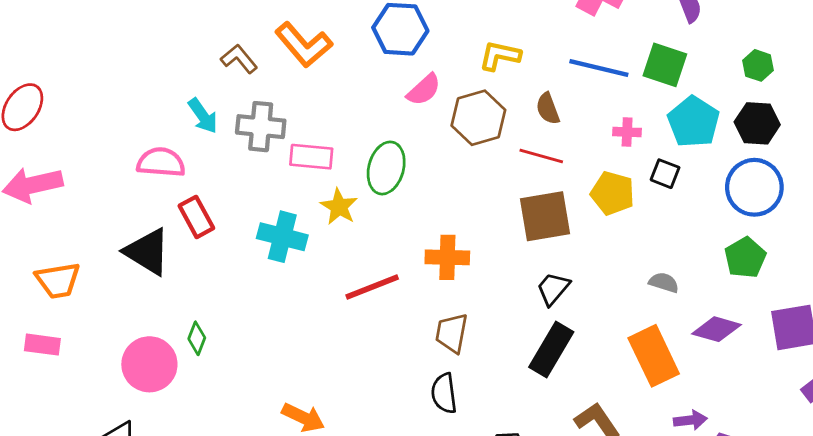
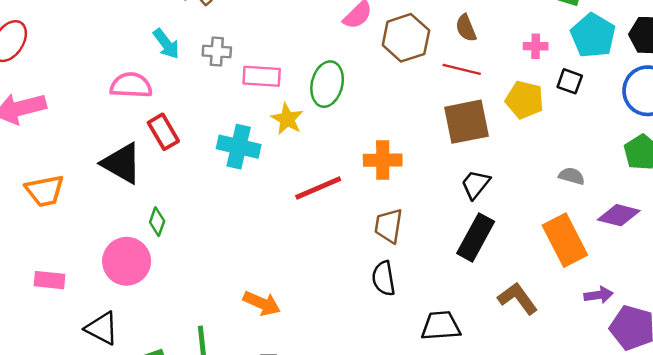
gray cross: (261, 127) -> (217, 52), size x0.7
green diamond: (197, 338) -> (157, 222), moved
pink rectangle: (42, 345) -> (49, 280), moved

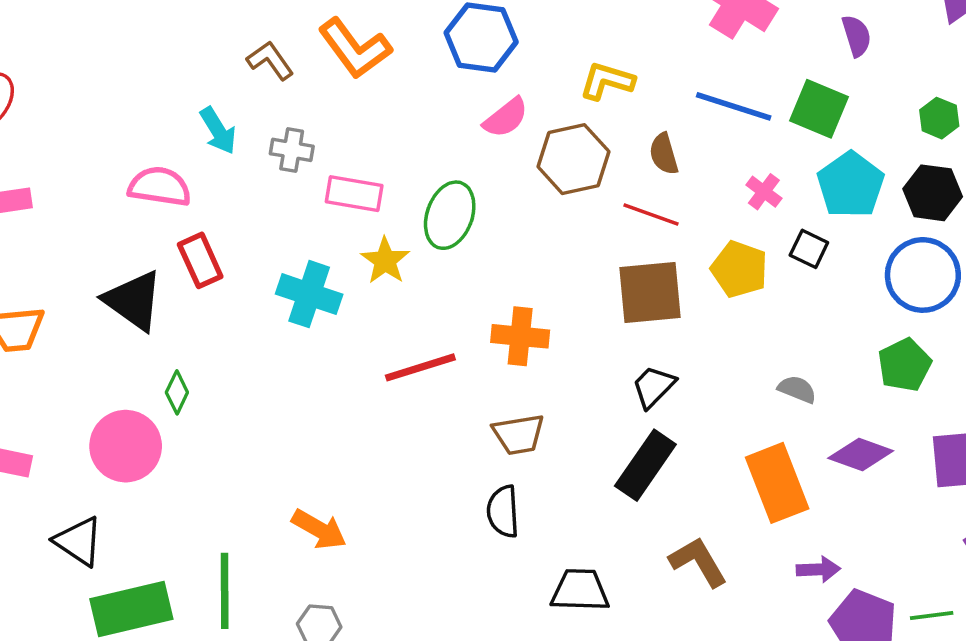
pink cross: (536, 46) -> (764, 192), turned 30
brown trapezoid: (389, 226) -> (519, 434), turned -114

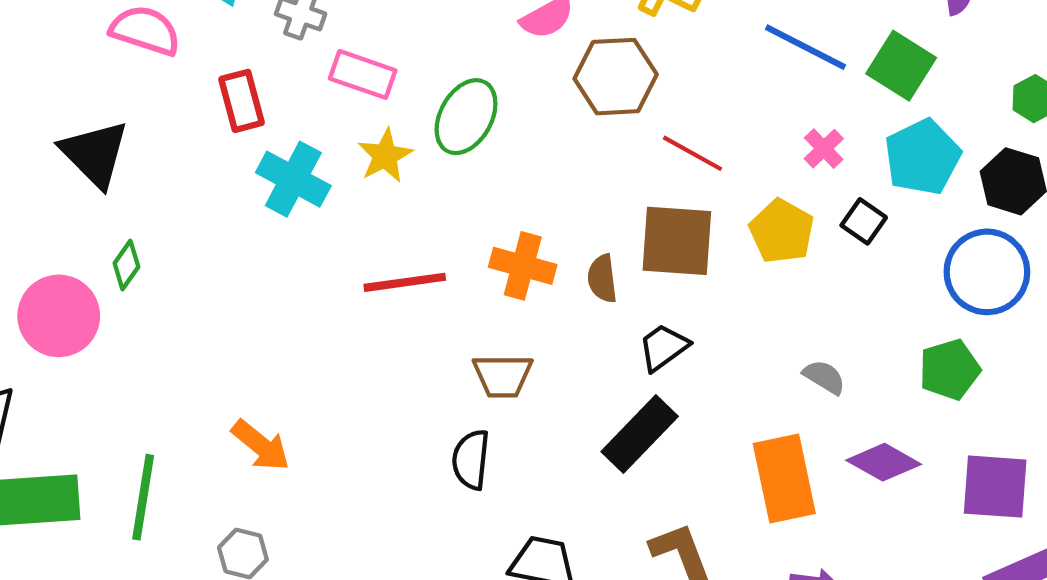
brown semicircle: (664, 154) -> (602, 279), moved
red rectangle: (200, 260) -> (241, 101), moved

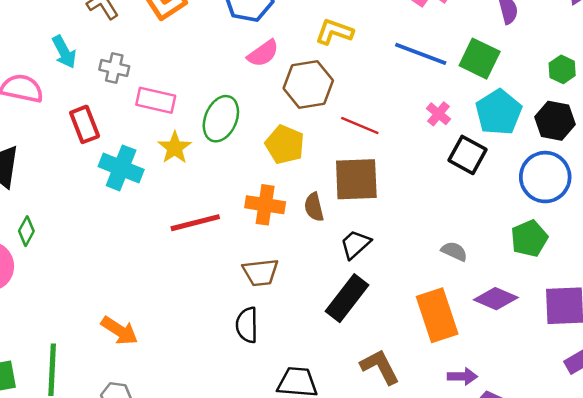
black square: (864, 221) -> (468, 155), size x1.4
yellow pentagon: (782, 231) -> (285, 145), moved

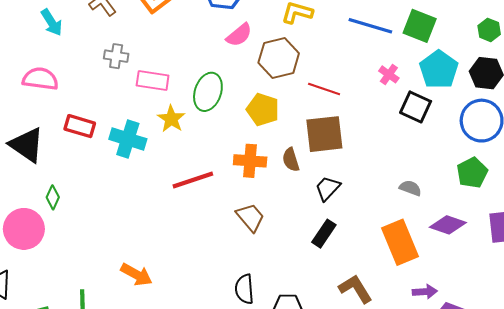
cyan arrow: (64, 52) -> (52, 22), moved
red rectangle: (85, 124) -> (80, 126), moved, turned -48
brown trapezoid: (260, 272) -> (250, 217), turned -120
black rectangle: (347, 298) -> (324, 234), size x0.7
black semicircle: (247, 325) -> (244, 289), moved

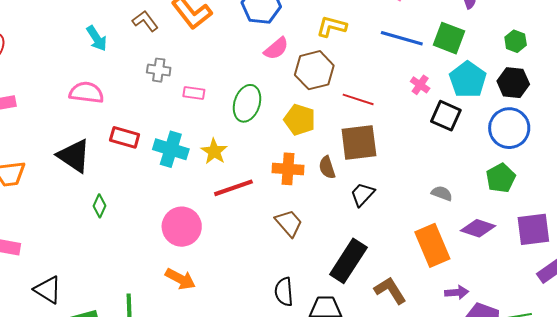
pink rectangle: (153, 80) -> (194, 93), size x0.7
yellow star: (171, 119) -> (214, 151), moved
pink circle: (24, 229) -> (182, 227), moved
black rectangle: (324, 234) -> (348, 261), moved, size x1.6

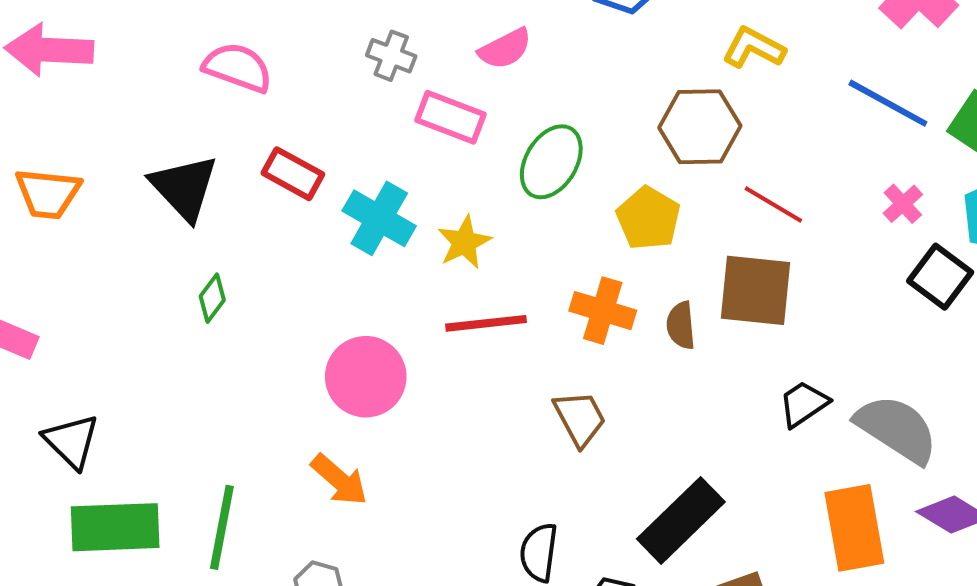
pink semicircle: (276, 48) -> (505, 49), moved
pink rectangle: (194, 93) -> (451, 117), size x1.5
gray semicircle: (442, 193) -> (897, 429), size x2.0
black trapezoid: (363, 194) -> (804, 404), moved

